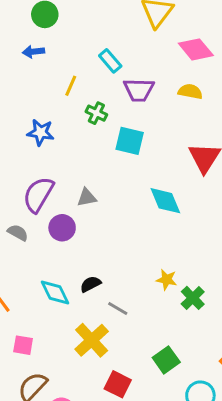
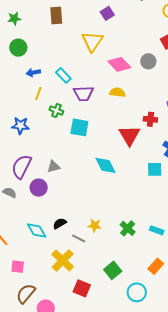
blue arrow: (33, 52) -> (33, 73), moved
yellow star: (167, 280) -> (95, 225), moved

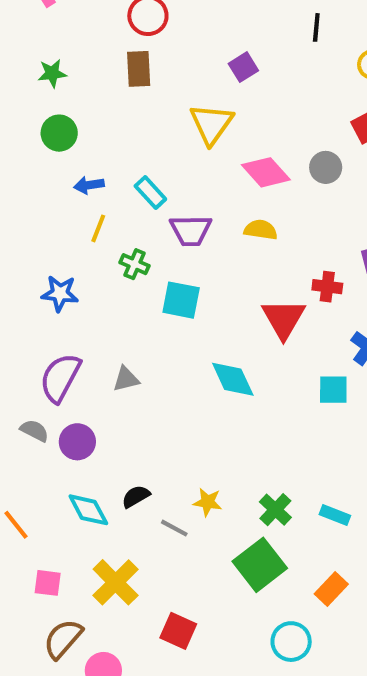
purple circle: (39, 188) -> (77, 442), moved
yellow cross: (63, 260) -> (116, 582), moved
green square: (113, 270) -> (260, 565), moved, size x1.4

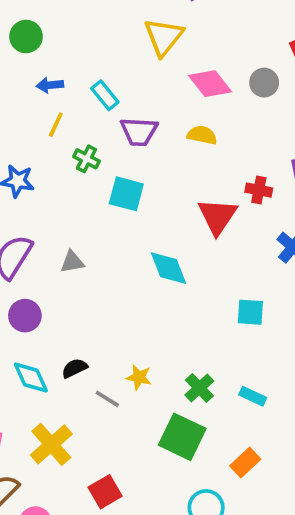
cyan square: (333, 390) -> (250, 312), moved
green square: (260, 565) -> (182, 437), turned -30
red square: (178, 631) -> (105, 492), turned 32

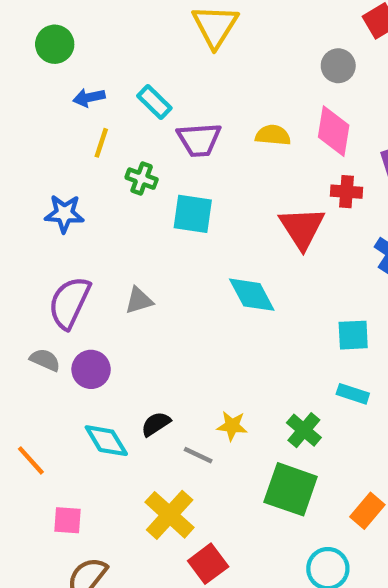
pink diamond: (210, 84) -> (334, 131), moved, turned 54
cyan rectangle: (253, 396) -> (353, 394), moved
yellow cross: (51, 444) -> (170, 515), moved

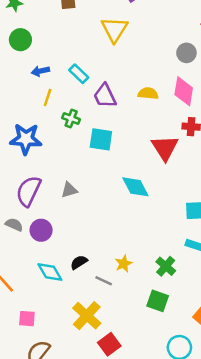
purple trapezoid: (199, 140) -> (105, 96), turned 68
blue star: (64, 214) -> (26, 139), size x1.4
yellow star: (232, 426) -> (124, 264), turned -30
green square: (291, 489) -> (158, 301), size x0.7

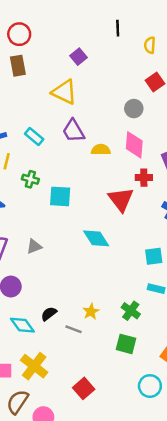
yellow triangle: (114, 29) -> (64, 92), turned -32
purple trapezoid: (105, 96) -> (73, 131), moved
yellow cross: (87, 316) -> (34, 366), moved

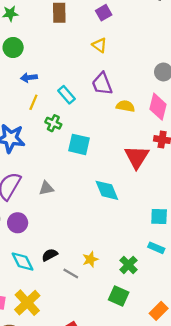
purple square: (79, 57) -> (104, 13), moved
yellow triangle: (64, 92) -> (100, 45), size x0.6
cyan rectangle: (34, 136) -> (67, 95), moved

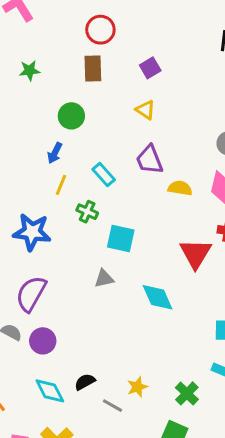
green circle: (13, 48) -> (71, 116), moved
blue arrow: (29, 78) -> (55, 153), turned -56
gray triangle: (46, 188) -> (104, 279), moved

